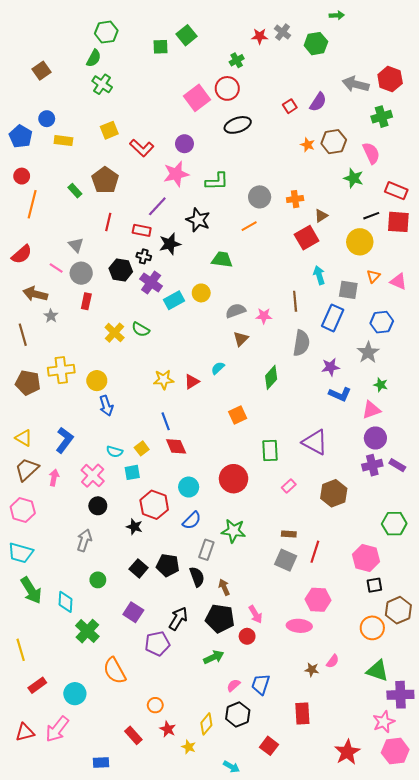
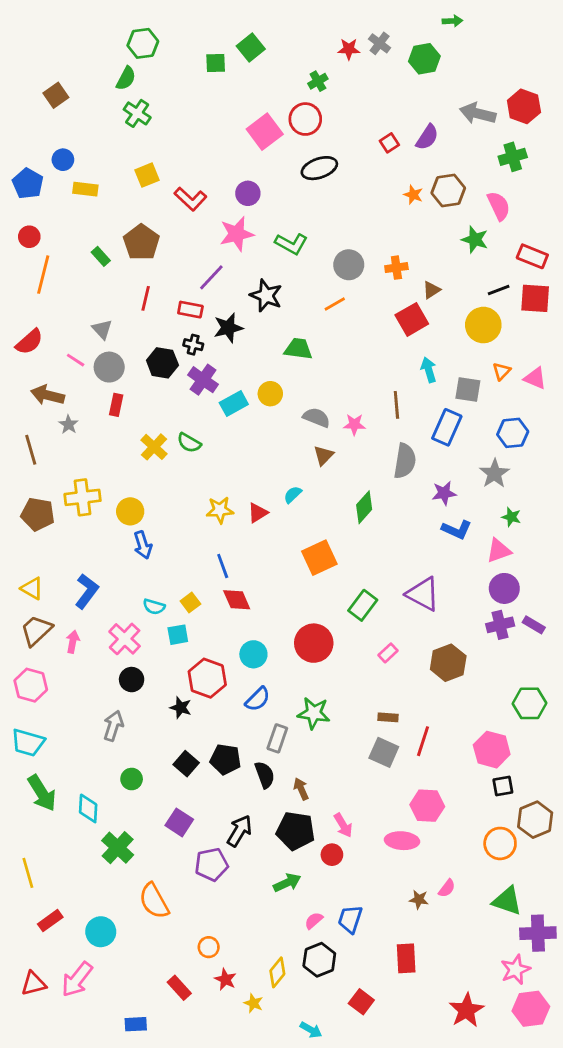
green L-shape: (217, 181) -> (291, 244), turned 30
gray semicircle: (236, 311) -> (317, 417), turned 42
orange square: (238, 415) -> (319, 558), size x1.4
green rectangle: (270, 451) -> (363, 605), turned 40

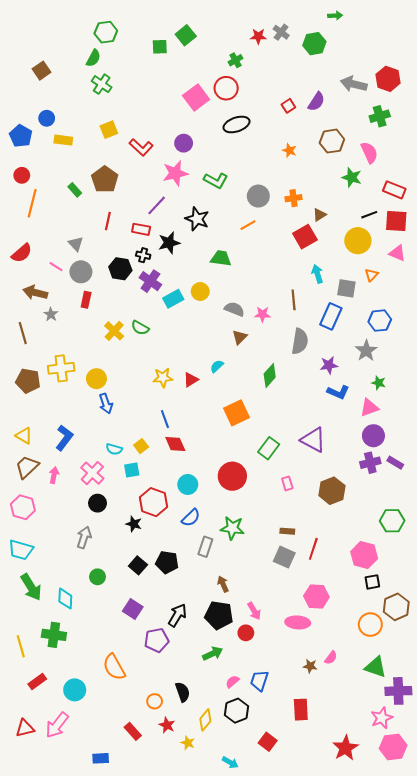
orange star: (413, 195) -> (289, 150), moved
pink triangle: (535, 378) -> (397, 253), moved
pink rectangle: (388, 653) -> (287, 483), turned -64
black semicircle: (265, 775) -> (183, 692), moved
green cross: (118, 848) -> (54, 635), moved, turned -35

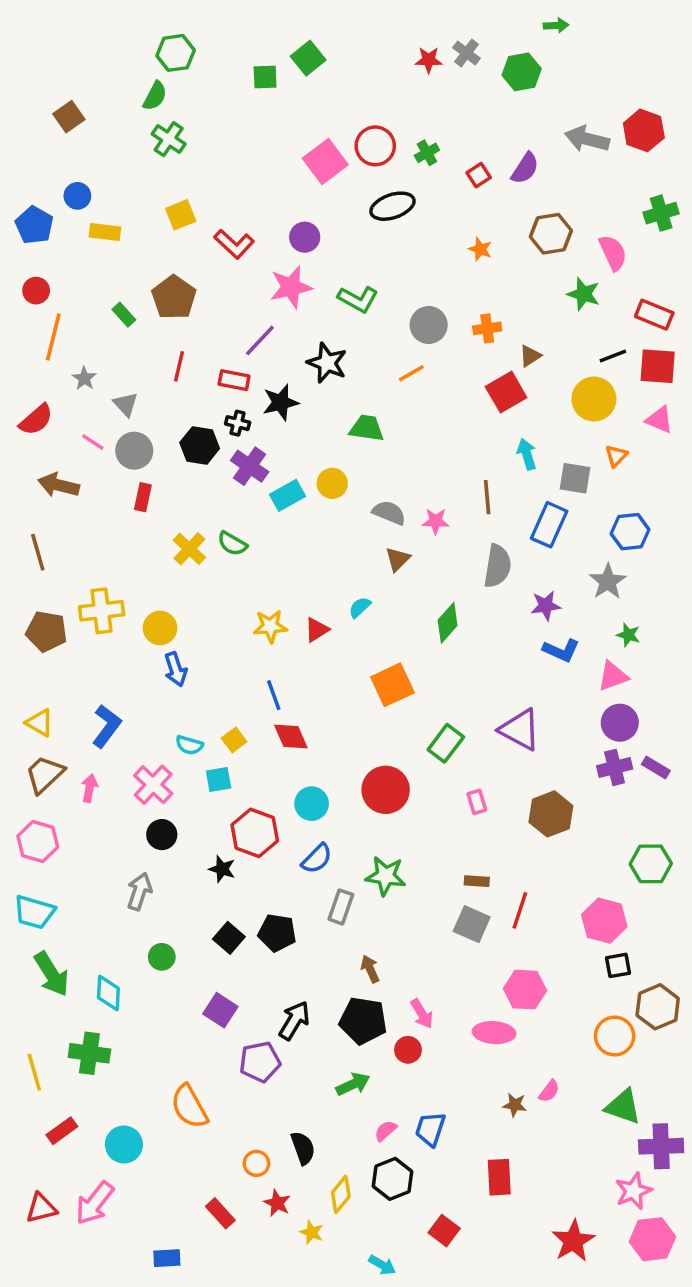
green cross: (235, 60) -> (427, 153), moved
green cross: (380, 116) -> (661, 213), moved
gray star: (51, 314) -> (84, 378), moved

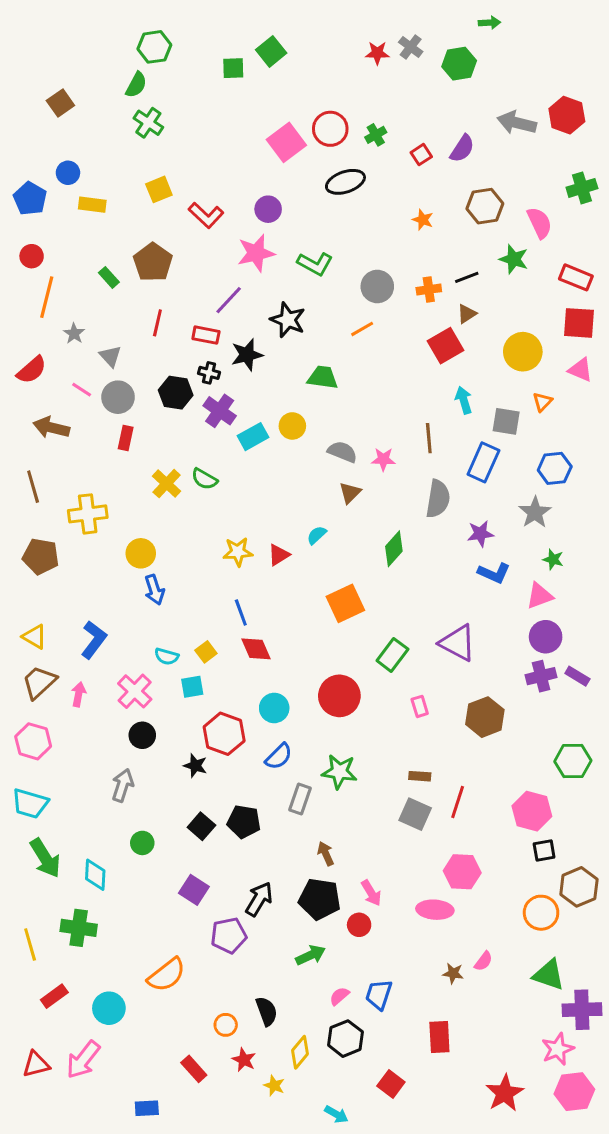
black line: (613, 356) -> (467, 277), moved
yellow cross: (102, 611) -> (88, 514), moved
orange semicircle: (189, 1107) -> (167, 975), turned -99

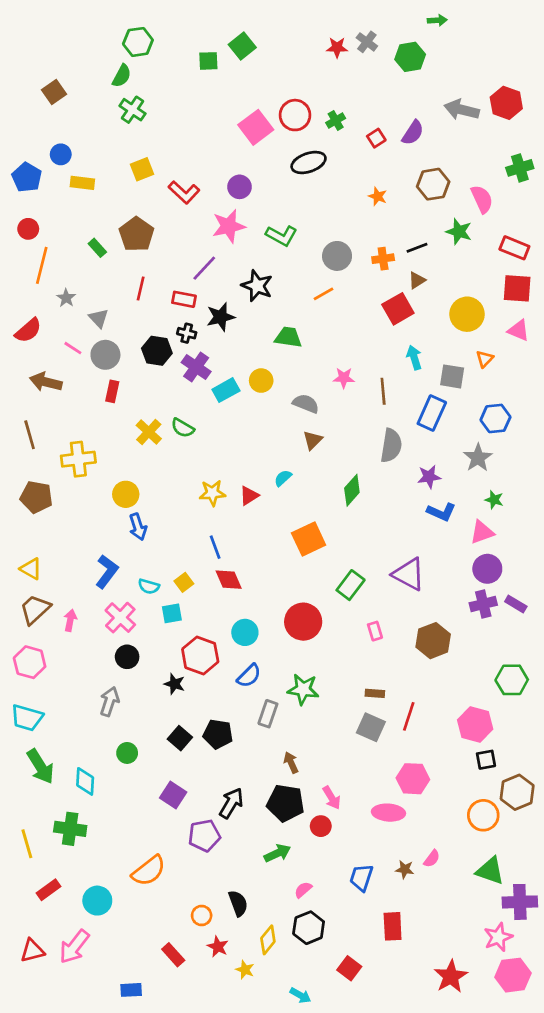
pink star: (383, 459) -> (344, 378), moved
blue L-shape: (94, 640) -> (107, 571), moved
blue trapezoid: (379, 995) -> (361, 878), moved

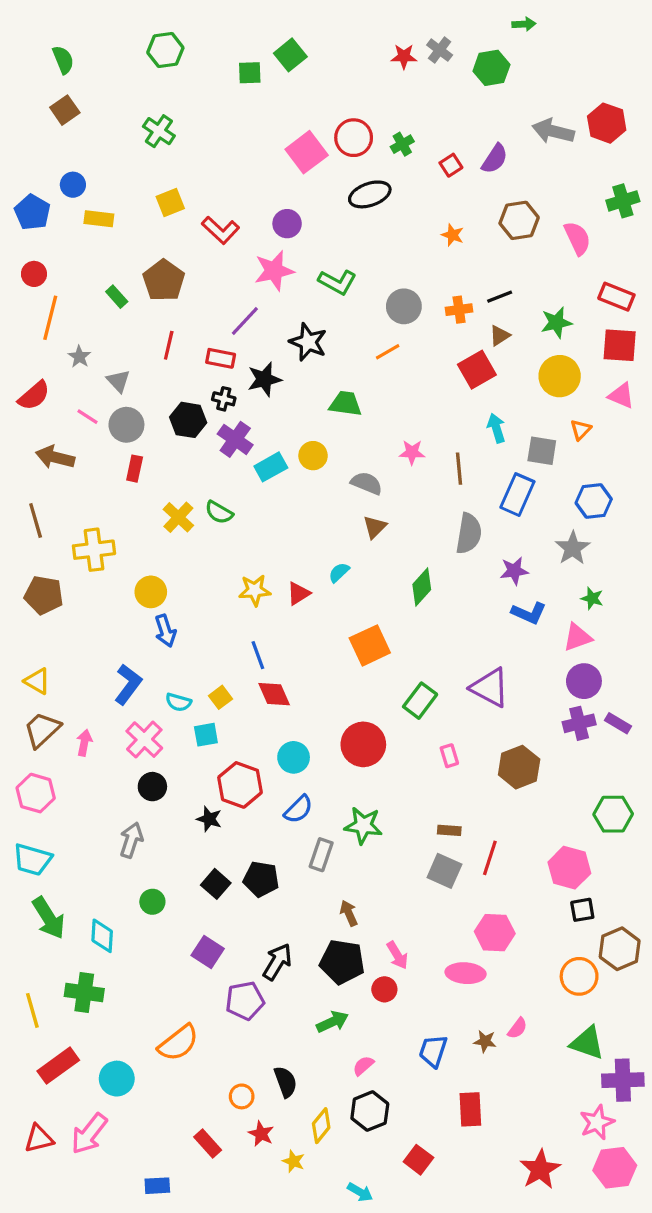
green semicircle: (122, 76) -> (63, 60), moved, turned -50
green star: (459, 232) -> (556, 323), moved, turned -30
red rectangle: (49, 890) -> (58, 1066), size x1.4

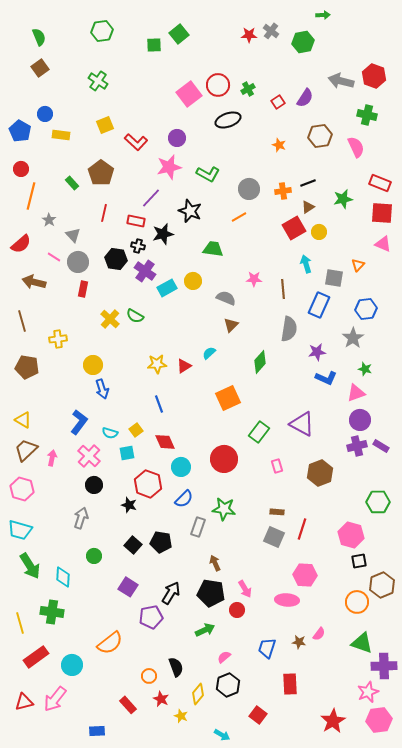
green cross: (623, 201) -> (367, 115), moved, turned 30
yellow circle: (560, 376) -> (319, 232), moved, size x0.6
yellow cross: (94, 550) -> (58, 339), size x0.7
red diamond: (274, 694) -> (165, 442), moved

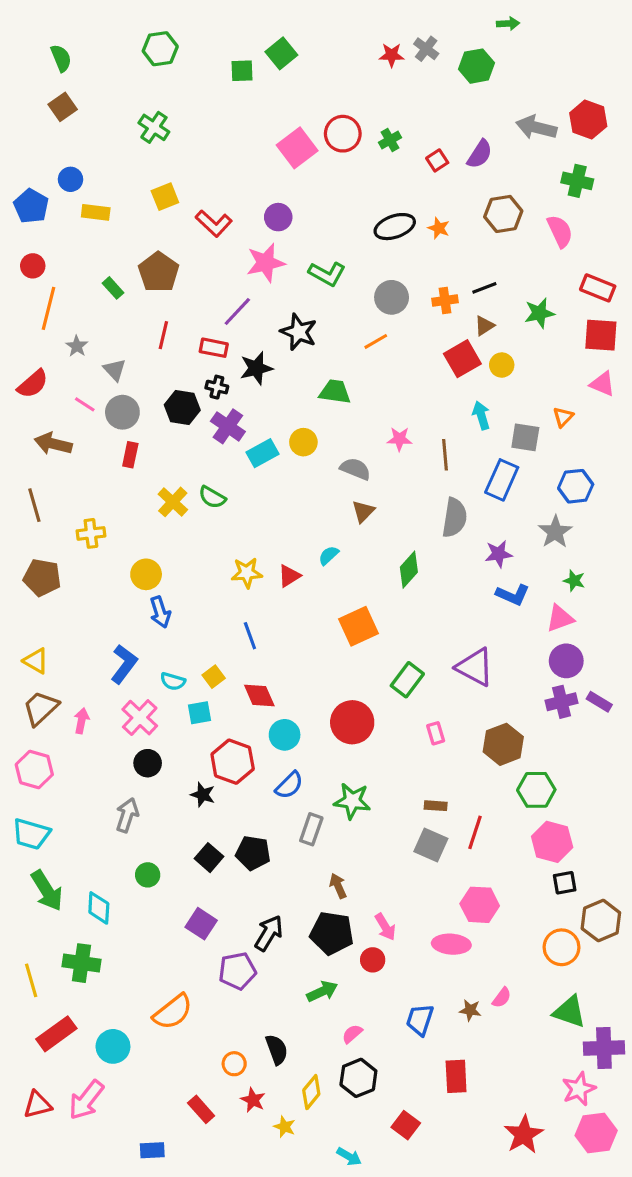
black ellipse: (228, 120) -> (395, 227), moved
green hexagon: (378, 502) -> (536, 790), moved

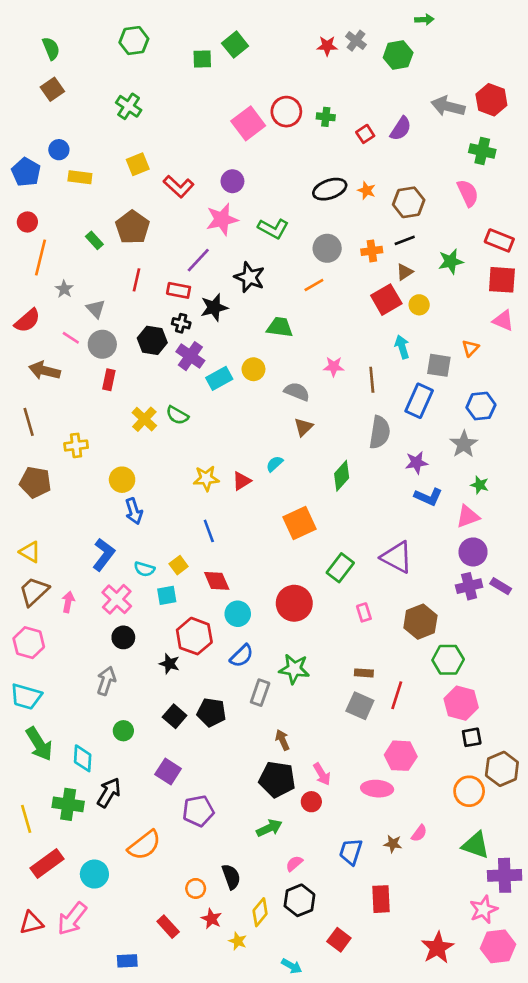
green cross: (390, 140) -> (326, 117), turned 36
brown hexagon: (503, 214) -> (409, 202), moved
black arrow: (269, 933) -> (109, 793), moved

